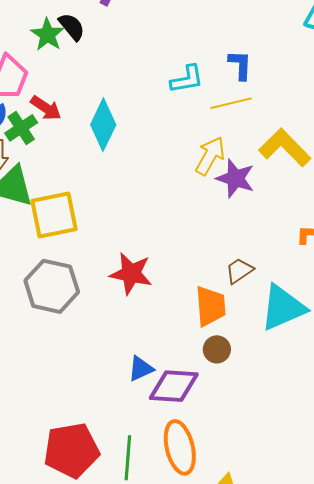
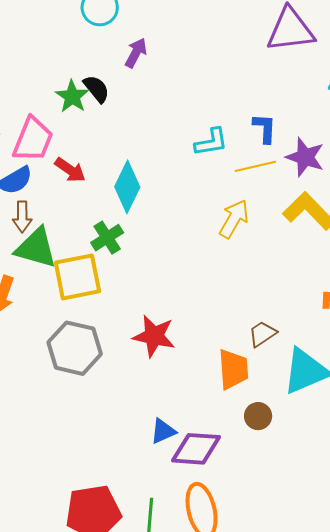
green cross: (21, 128) -> (107, 238), moved
purple star: (235, 178) -> (305, 157), moved
brown circle: (217, 349) -> (258, 416), moved

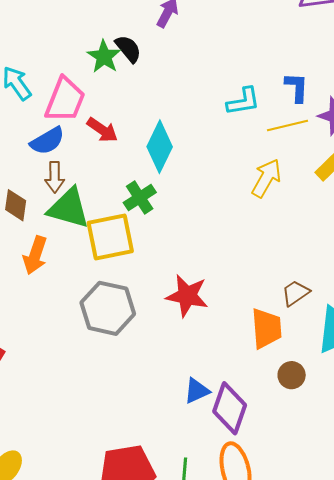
purple diamond: (196, 449) -> (230, 408), turned -75

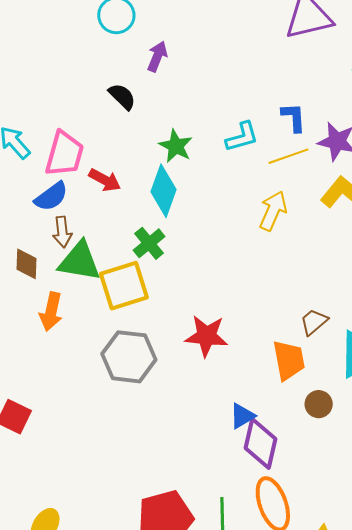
green star: (104, 57) -> (176, 146), moved
blue triangle: (197, 391) -> (242, 416), moved

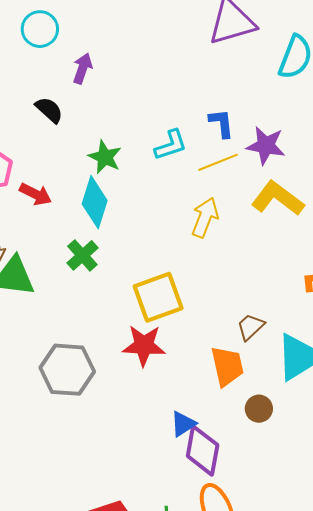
yellow square: (124, 286) -> (158, 297), moved

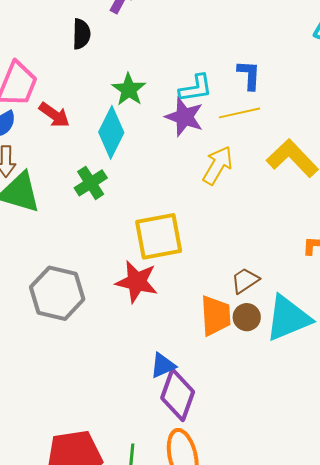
black semicircle: (49, 110) -> (81, 34), turned 40
purple star: (266, 146) -> (184, 117), moved
brown circle: (259, 409) -> (247, 317), moved

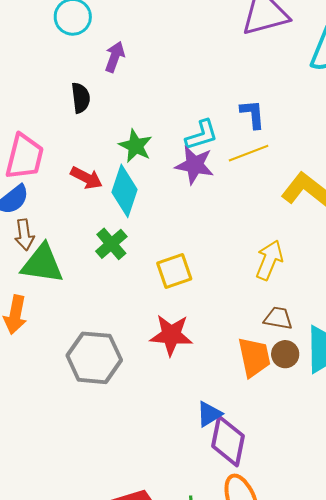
red arrow: (54, 115) -> (86, 178), moved
yellow arrow: (218, 165) -> (269, 260), moved
yellow square: (159, 236) -> (174, 271), moved, size x0.7
brown trapezoid: (245, 281) -> (278, 318), turned 52

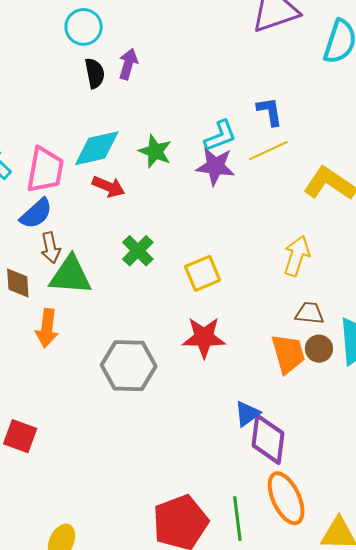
black semicircle: (81, 98) -> (95, 73), moved
cyan diamond: (124, 191) -> (97, 148), moved, turned 63

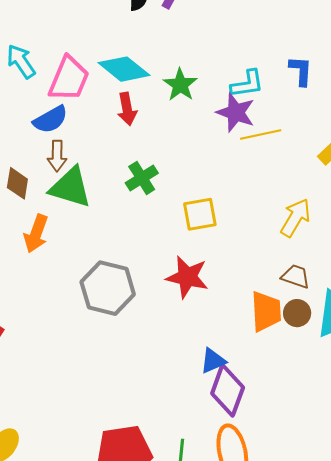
cyan diamond: (97, 148) -> (124, 69), turned 39
yellow line: (268, 151) -> (261, 134), moved
red arrow: (108, 187) -> (127, 109), turned 44

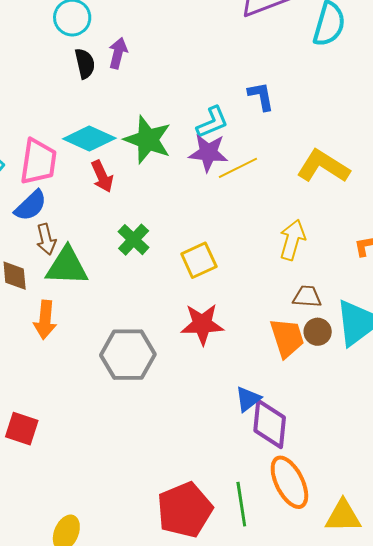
green star: (180, 85) -> (148, 140), size x1.4

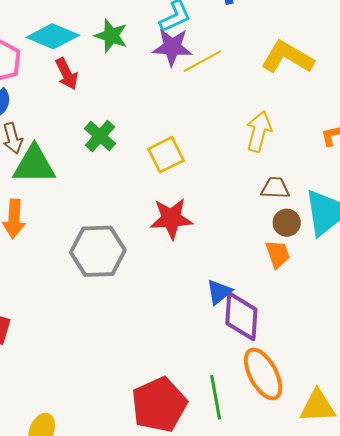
green star: (148, 140) -> (111, 36), size x0.7
orange trapezoid: (287, 338) -> (278, 254), moved, size x0.7

